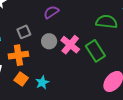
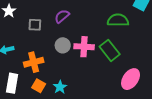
gray square: (24, 32) -> (35, 25), moved, turned 32
pink cross: (70, 45) -> (84, 47), turned -30

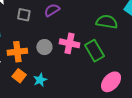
gray circle: (63, 45) -> (44, 47), moved

